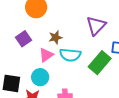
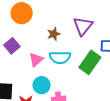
brown star: (55, 37) -> (54, 34), moved
cyan circle: (40, 77) -> (42, 85), moved

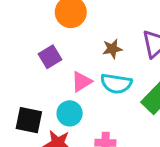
cyan circle: (42, 85) -> (70, 113), moved

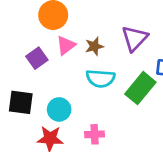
pink triangle: (81, 82) -> (66, 45), moved
black square: (29, 120) -> (21, 102), moved

